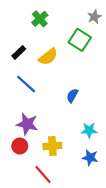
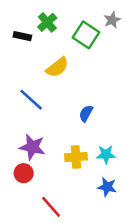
green square: (80, 40) -> (86, 35), moved
black rectangle: (19, 52) -> (22, 36), moved, turned 56
yellow cross: (52, 146) -> (76, 157), moved

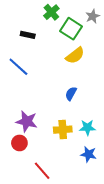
green cross: (47, 22) -> (51, 12), moved
black rectangle: (22, 36) -> (28, 35), moved
yellow semicircle: (57, 67) -> (75, 55), moved
blue line: (31, 100) -> (18, 67), moved

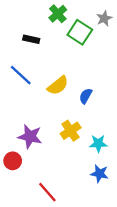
yellow semicircle: (75, 55) -> (58, 86), moved
blue semicircle: (71, 94) -> (86, 96), moved
yellow cross: (63, 130) -> (71, 131), moved, turned -30
red circle: (19, 143) -> (13, 161), moved

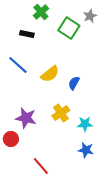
green cross: (58, 14) -> (41, 12), moved

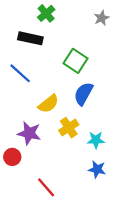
green square: (69, 28) -> (76, 61), moved
black rectangle: (27, 34) -> (30, 38), size x1.5
yellow semicircle: (50, 74) -> (48, 104), moved
blue semicircle: (74, 83) -> (83, 94), size x1.5

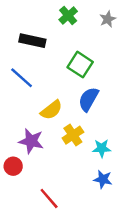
green cross: (46, 13) -> (68, 16), moved

